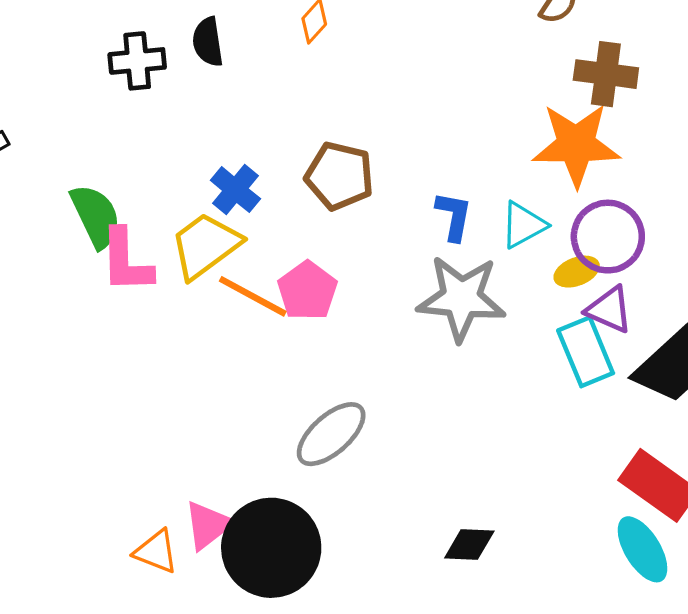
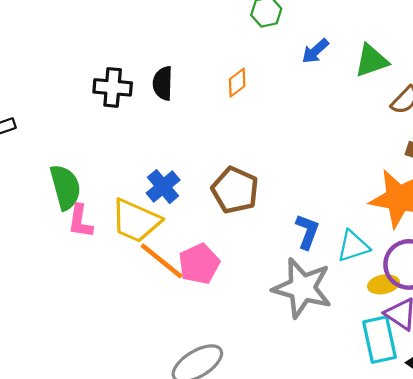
yellow trapezoid: (205, 246) -> (136, 221), turned -130
pink L-shape: (126, 261) -> (80, 221), size x0.7

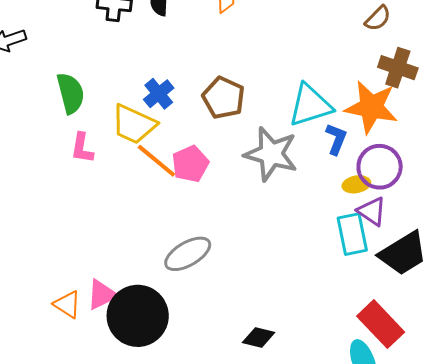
pink L-shape: (80, 221) -> (82, 148), moved
blue L-shape: (307, 232) -> (336, 139), moved
cyan triangle: (353, 246) -> (310, 105), moved, size x1.5
gray star: (302, 288) -> (271, 154), moved

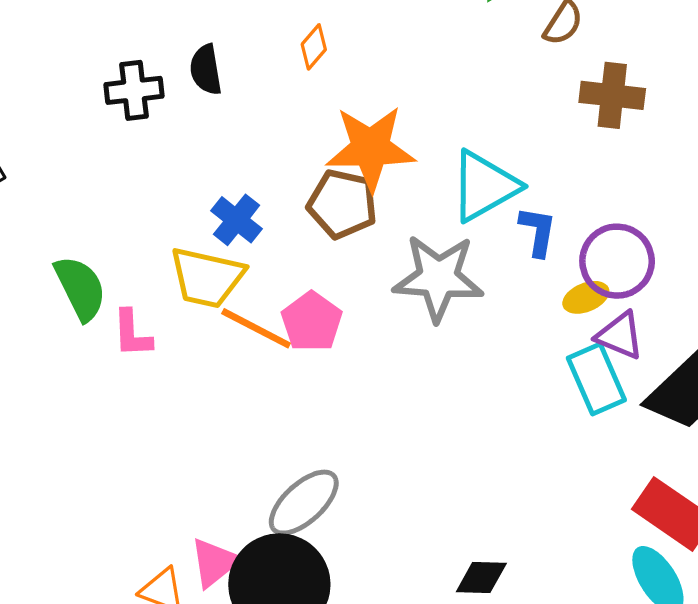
green semicircle: (71, 93) -> (80, 288), moved
orange star: (371, 107) -> (371, 148), moved
gray ellipse: (188, 254) -> (304, 503), moved

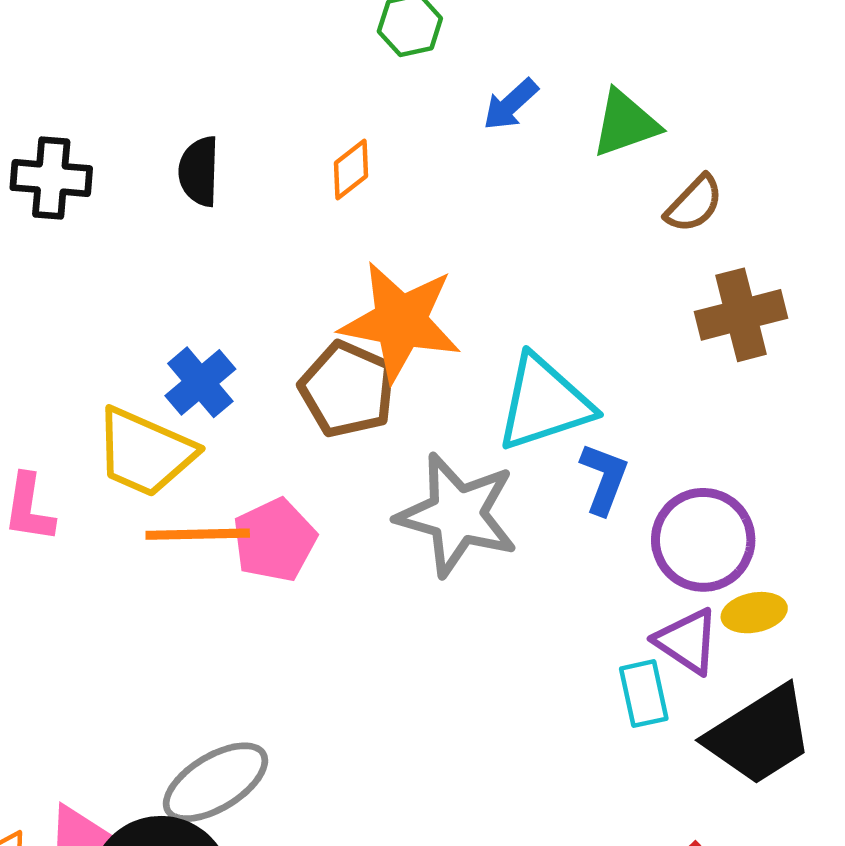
black cross: (134, 90) -> (51, 178), moved
brown cross: (612, 95) -> (741, 315), turned -32
yellow ellipse: (586, 297) -> (754, 613), moved
orange line: (256, 328) -> (198, 534), turned -40
cyan rectangle: (596, 379) -> (644, 694), size x0.7

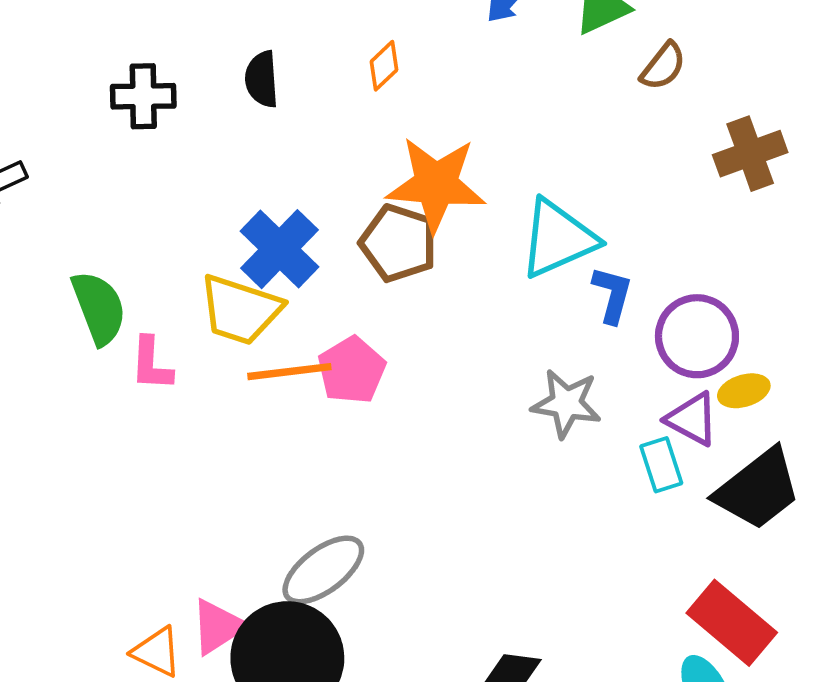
brown cross: (741, 315) -> (750, 154), moved
blue cross: (200, 382) -> (279, 249), size x1.4
gray star: (457, 515) -> (566, 403), moved, size x0.7

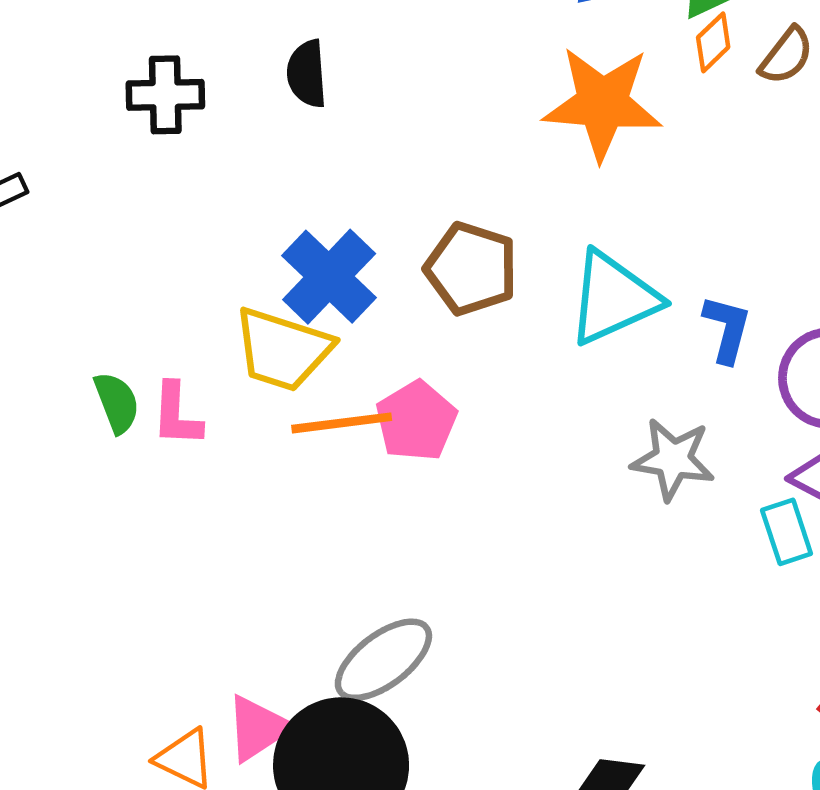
orange diamond: (384, 66) -> (713, 42), moved
orange star: (436, 184) -> (602, 103), moved
cyan triangle: (558, 239) -> (613, 298), moved
green semicircle: (99, 308) -> (117, 403), moved, size x0.7

